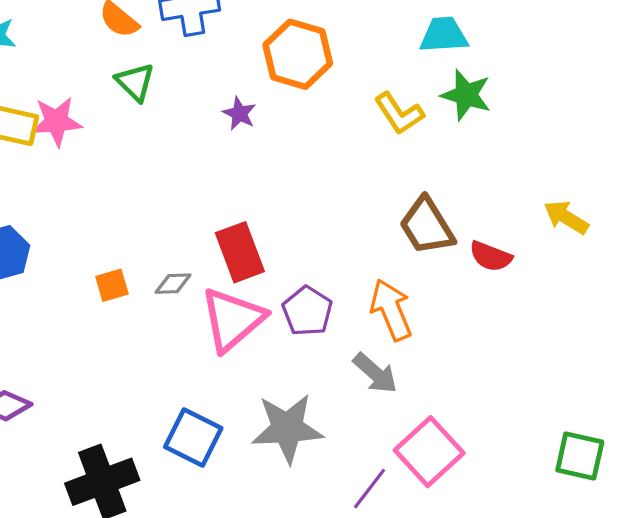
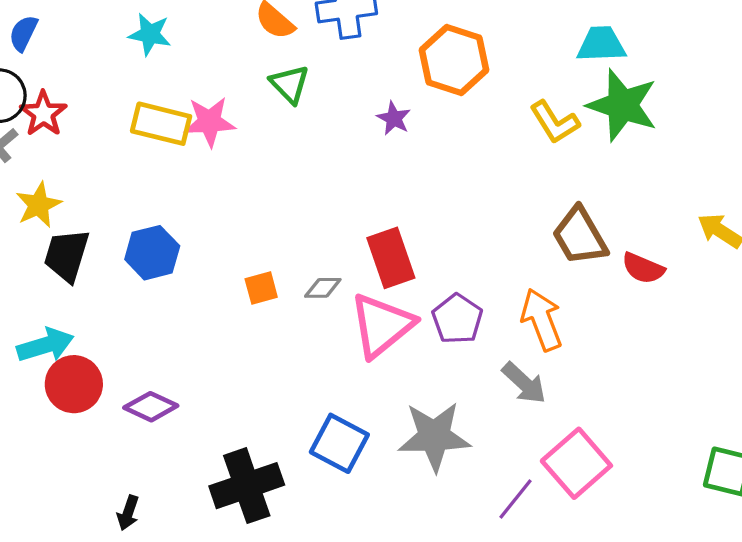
green star: (466, 95) -> (622, 105), size x1.4

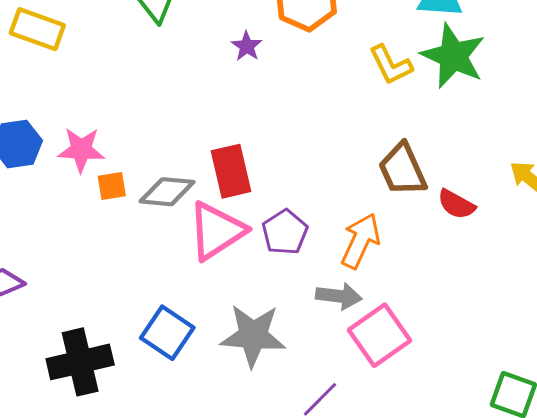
pink star: (209, 122) -> (81, 150), moved
gray diamond: (323, 288) -> (167, 192), size x1.6
orange arrow: (542, 320) -> (360, 241), turned 40
gray arrow: (524, 383) -> (339, 296), turned -42
pink square: (576, 463) -> (380, 335), moved

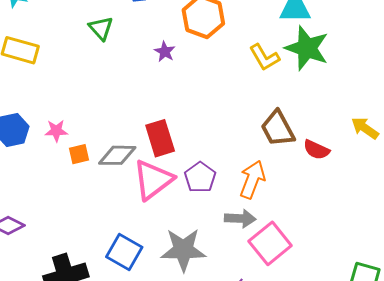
pink star: (81, 150) -> (56, 131), size x0.7

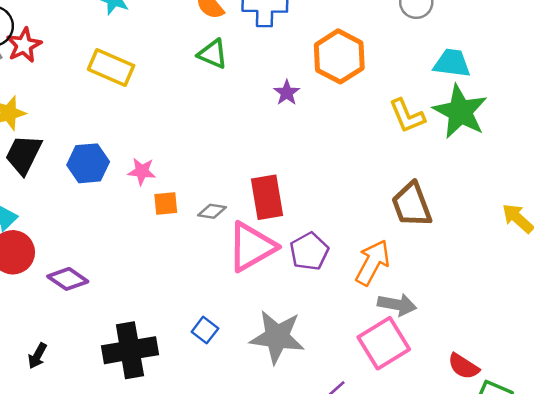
green triangle: (101, 28) -> (213, 54), turned -32
red semicircle: (316, 150) -> (463, 366), moved
gray diamond: (117, 155) -> (212, 211), size x0.6
gray arrow: (240, 219) -> (397, 305), moved
blue square: (124, 252) -> (205, 330), size x0.6

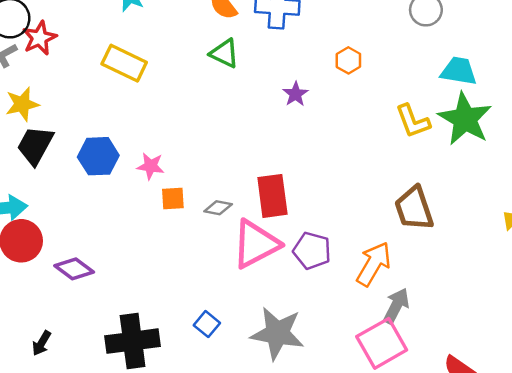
orange hexagon: (339, 56) -> (348, 60), size x0.5
purple pentagon: (309, 251) -> (312, 251), turned -30
gray arrow: (397, 305) -> (396, 306), turned -75

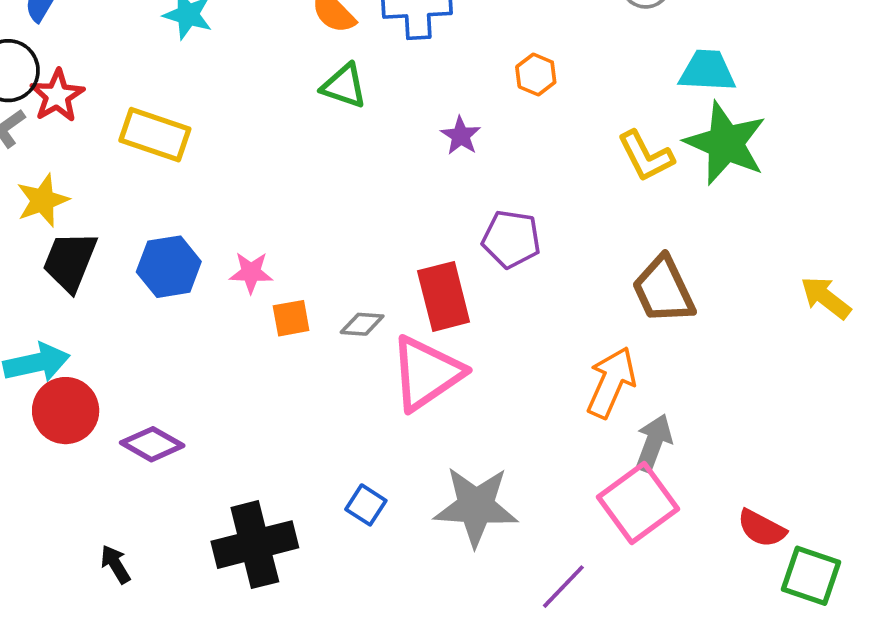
yellow rectangle: (124, 63) -> (155, 135), moved
purple pentagon: (312, 251) -> (511, 239), moved
black arrow: (42, 343) -> (115, 564), turned 125

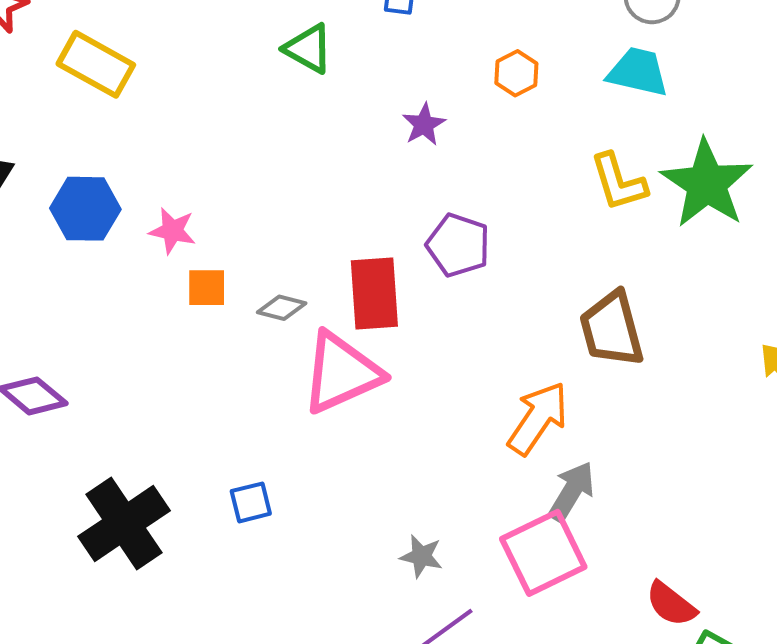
cyan trapezoid: (707, 71) -> (638, 72), moved
blue square: (366, 505) -> (251, 502), turned 33
gray star: (476, 506) -> (421, 556), moved, size x0.5
black cross: (255, 545) -> (124, 524), turned -30

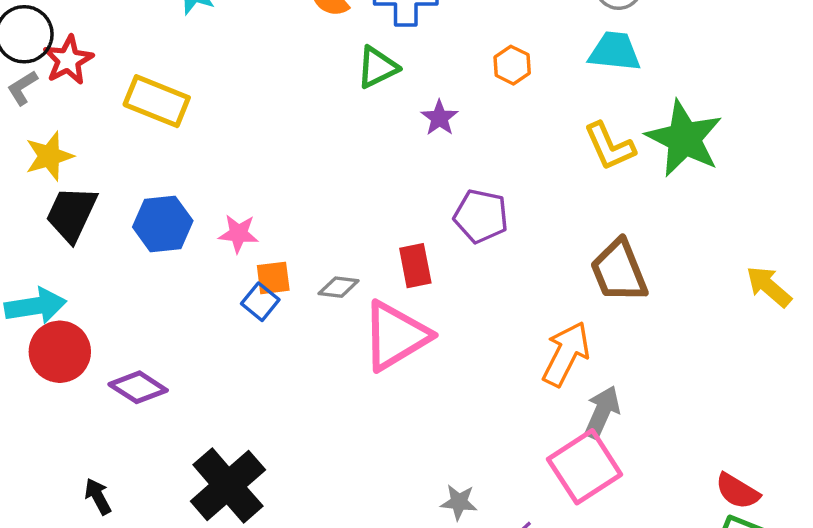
green triangle: (308, 49) -> (377, 67), moved, turned -48
red rectangle: (374, 294) -> (415, 266), size x0.7
blue square: (251, 502) -> (260, 302), moved, turned -30
gray star: (421, 556) -> (459, 502), moved
red semicircle: (671, 604) -> (737, 491), moved

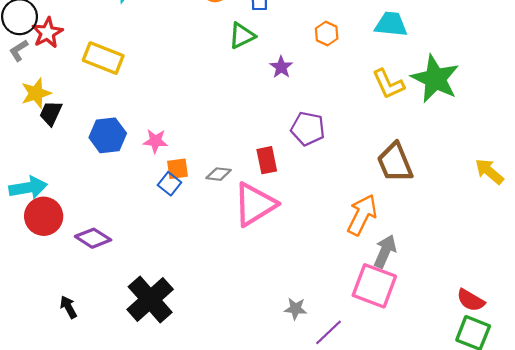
black trapezoid: (72, 214) -> (51, 113), moved, size x0.7
pink square: (585, 467) -> (374, 286), turned -36

